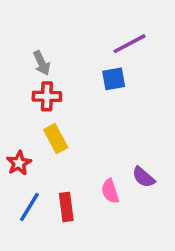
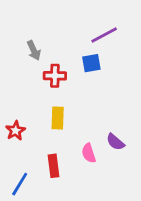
red cross: (47, 96) -> (55, 76), moved
yellow rectangle: (56, 139) -> (58, 118), moved, turned 30
blue line: (29, 207) -> (20, 184), moved

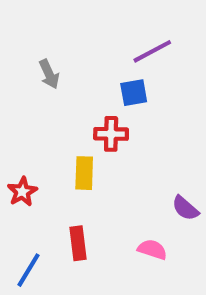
red cross: (55, 76) -> (111, 134), moved
purple semicircle: (115, 142) -> (185, 208), moved
pink semicircle: (89, 153) -> (152, 249), moved, turned 126

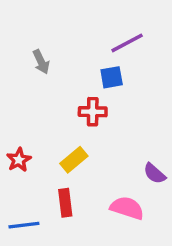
yellow rectangle: (84, 173) -> (74, 160), moved, turned 48
pink semicircle: (152, 249) -> (127, 208), size x1.4
blue line: (28, 270) -> (24, 225), turned 52

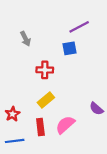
red cross: (93, 112) -> (45, 70), moved
red star: (19, 160) -> (13, 114), moved
pink semicircle: (127, 208) -> (65, 125), moved, turned -60

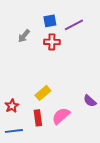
gray arrow: (25, 39) -> (24, 36), turned 64
blue square: (70, 48) -> (50, 21), moved
red cross: (45, 70) -> (52, 42), moved

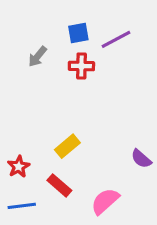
pink semicircle: (61, 116) -> (105, 201), moved
red rectangle: (38, 118) -> (59, 185), turned -42

